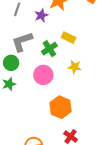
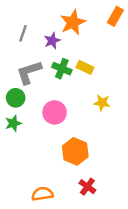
green cross: (49, 49) -> (62, 69), moved, turned -35
yellow star: (75, 67) -> (102, 103), moved

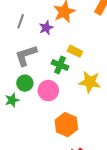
green cross: (62, 69) -> (60, 65), moved
green circle: (16, 98) -> (25, 83), moved
yellow star: (102, 103) -> (90, 82), size x1.5

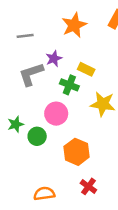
gray line: (21, 21) -> (25, 36), turned 64
purple star: (46, 28) -> (54, 59), moved
green circle: (25, 83) -> (37, 136), moved

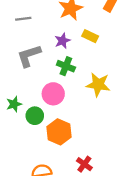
purple star: (54, 59) -> (62, 41), moved
yellow rectangle: (86, 69) -> (90, 36), moved
orange hexagon: (77, 152) -> (59, 132), moved

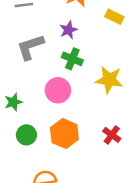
yellow rectangle: (90, 36) -> (114, 17), moved
green circle: (35, 116) -> (26, 135), moved
red cross: (84, 164) -> (112, 135), moved

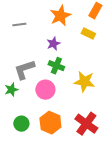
gray L-shape: (30, 47) -> (24, 70), moved
green star: (13, 102) -> (11, 90), moved
red cross: (112, 135) -> (86, 124), size x1.6

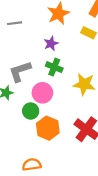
green circle: (21, 124) -> (31, 111), moved

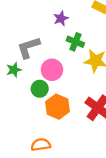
green cross: (54, 67) -> (75, 42), moved

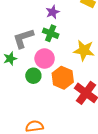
green cross: (75, 42) -> (51, 33), moved
orange hexagon: (58, 107) -> (63, 78), moved

